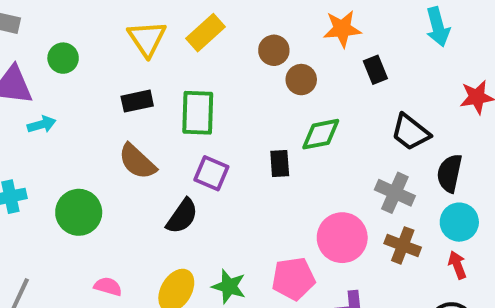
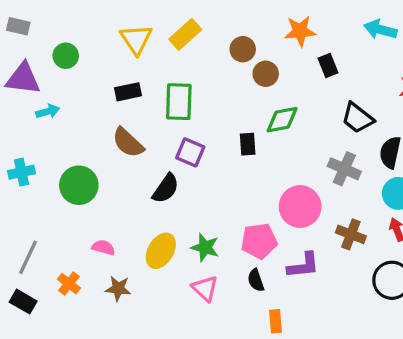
cyan arrow: (438, 27) -> (380, 30), turned 120
brown cross: (403, 245) -> (351, 234), moved

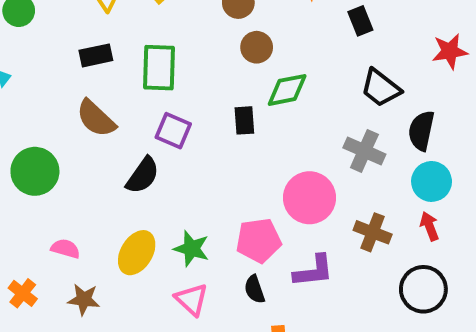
black rectangle: (328, 66) -> (360, 21), moved
brown circle: (266, 74) -> (257, 47), moved

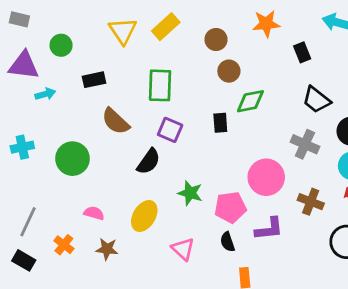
black rectangle: (96, 55) -> (94, 80), moved
green star: (192, 249) -> (190, 193), moved

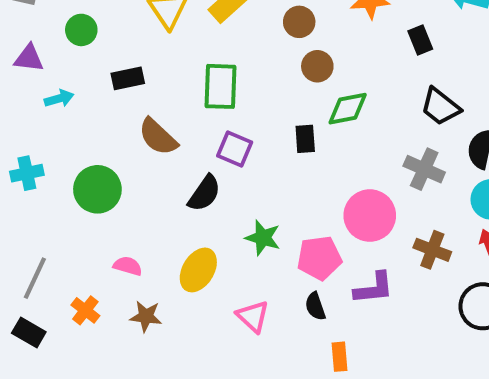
purple triangle: (24, 65) -> (29, 58), size x0.7

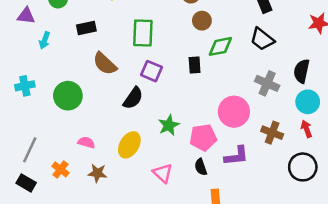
cyan arrow: (59, 99) -> (45, 40), turned 126
black trapezoid: (440, 107) -> (262, 39), moved
green star: (263, 238) -> (169, 125), turned 30

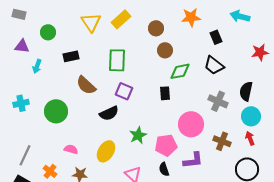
black rectangle: (195, 65) -> (165, 93), moved
black semicircle: (133, 98) -> (109, 113), turned 30

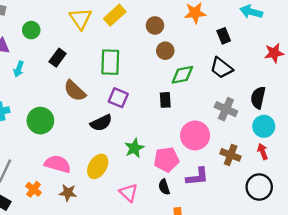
black rectangle: (71, 56) -> (58, 58), turned -42
pink semicircle: (71, 149) -> (58, 164), size x1.6

